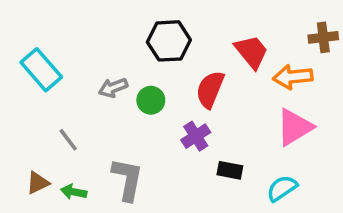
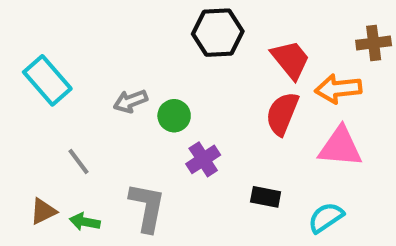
black hexagon: (169, 41) -> (218, 33), moved
red semicircle: (210, 89) -> (282, 114), moved
pink triangle: (295, 127) -> (340, 147), turned 36
purple cross: (196, 136) -> (203, 159), moved

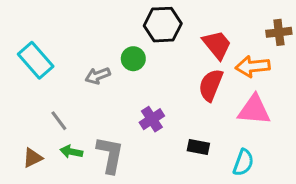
green circle: (174, 116) -> (133, 59), moved
cyan semicircle: (326, 218) -> (243, 163), turned 144
green arrow: (85, 222) -> (71, 152), moved

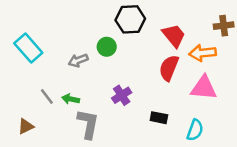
green arrow: (71, 152) -> (71, 99), moved

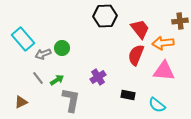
green circle: (107, 47) -> (62, 48), moved
gray arrow: (78, 60) -> (43, 54), moved
green arrow: (71, 99) -> (57, 80), turned 136
cyan semicircle: (195, 130) -> (157, 105), turned 108

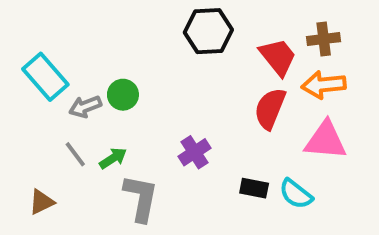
brown cross: (180, 21) -> (324, 39), moved
cyan semicircle: (157, 105) -> (296, 194), moved

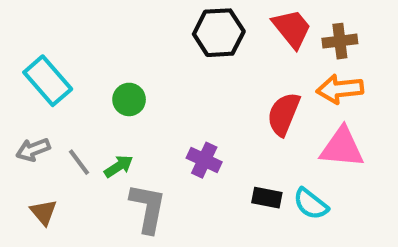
red trapezoid: (278, 57) -> (292, 29), moved
gray arrow: (85, 107) -> (33, 150), moved
purple cross: (194, 152) -> (204, 160), turned -32
brown triangle: (41, 202) -> (43, 212), turned -44

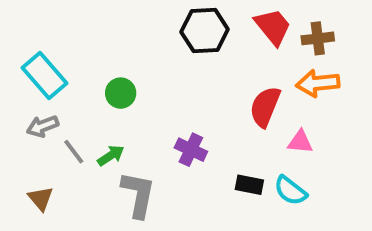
pink triangle: (342, 148) -> (300, 142), moved, size x0.6
gray arrow: (33, 150) -> (43, 126), moved

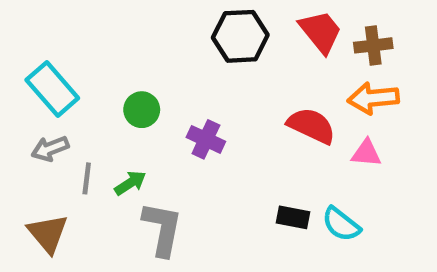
red semicircle: (265, 107) -> (311, 126), turned 93
pink triangle: (300, 142) -> (366, 153), moved
purple cross: (191, 150) -> (206, 139), moved
gray line: (74, 152) -> (87, 178), turned 44
brown triangle: (41, 198) -> (48, 233), size x1.4

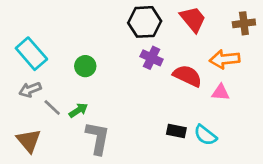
brown cross: (373, 45) -> (244, 23), moved
purple cross: (206, 139) -> (152, 58), moved
gray line: (87, 178) -> (52, 108), turned -54

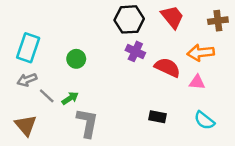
cyan rectangle: (31, 54) -> (28, 48), turned 60
cyan semicircle: (205, 135) -> (204, 120), moved

